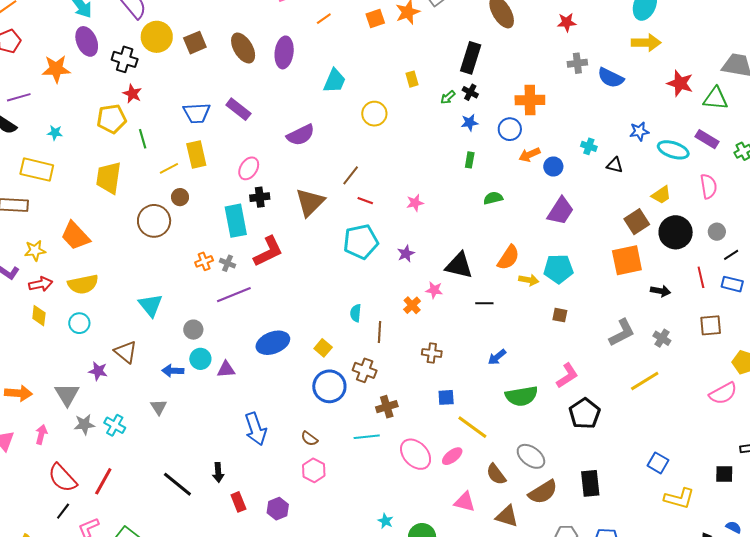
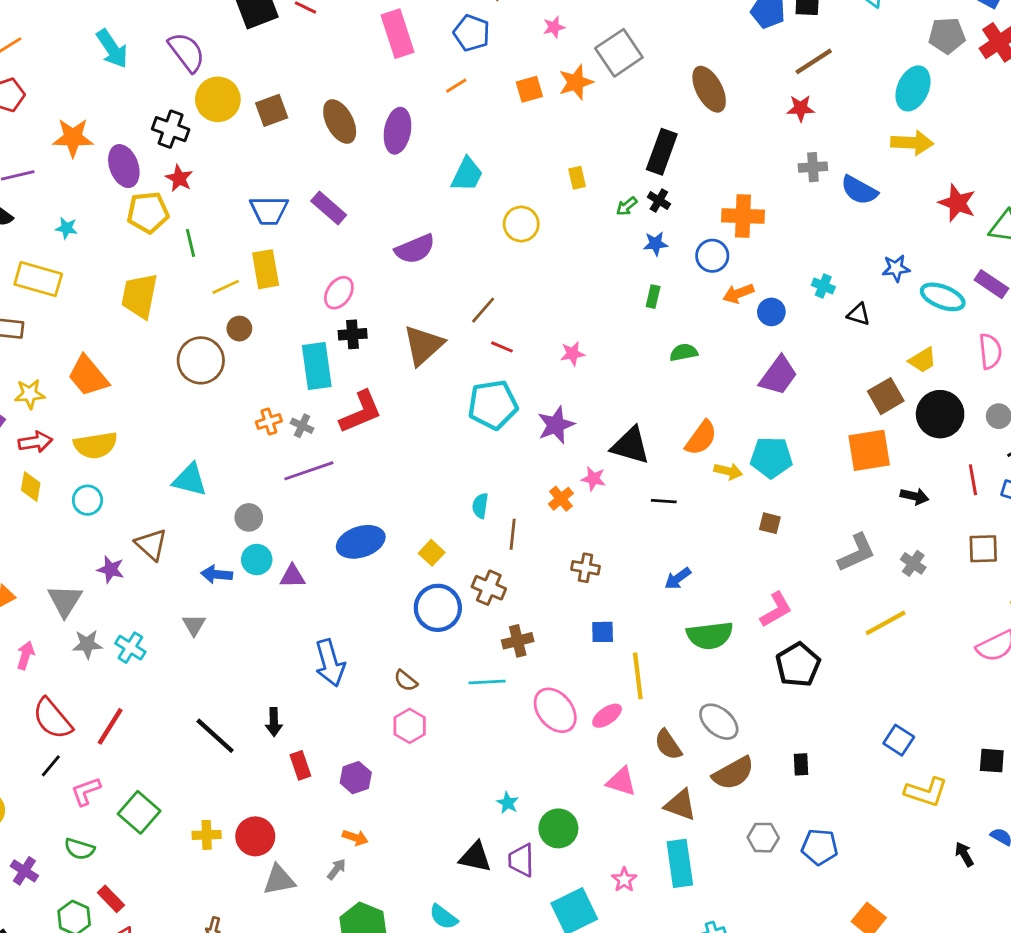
purple ellipse: (87, 41) -> (124, 166), moved
purple star: (406, 254) -> (556, 425), size x1.5
cyan triangle: (151, 305) -> (190, 480), turned -40
yellow line: (472, 427) -> (638, 676), turned 44
black rectangle: (590, 483) -> (801, 764), size x0.6

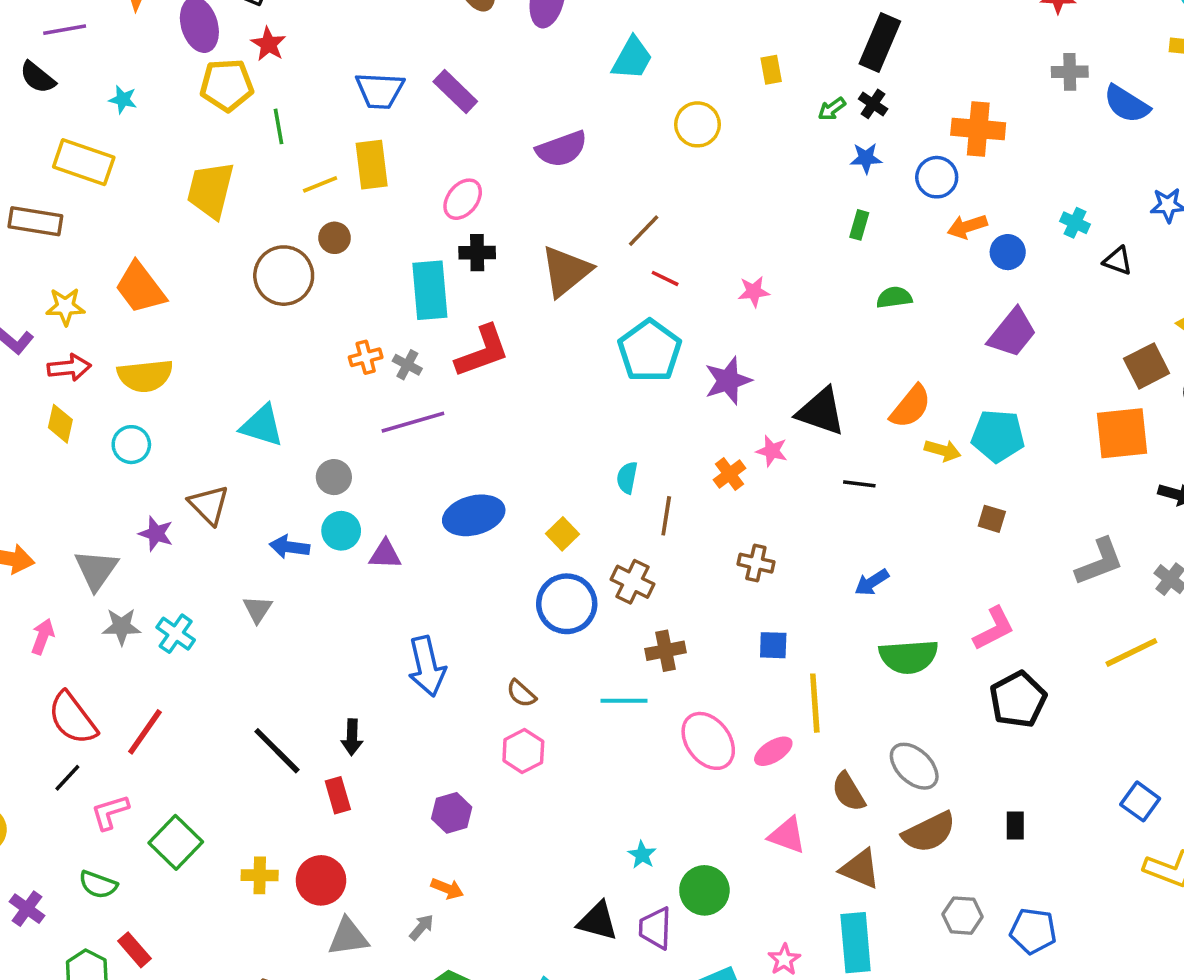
cyan pentagon: (493, 405) -> (650, 351), turned -30
red rectangle: (300, 765) -> (338, 795), moved

